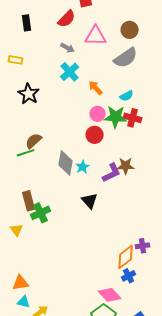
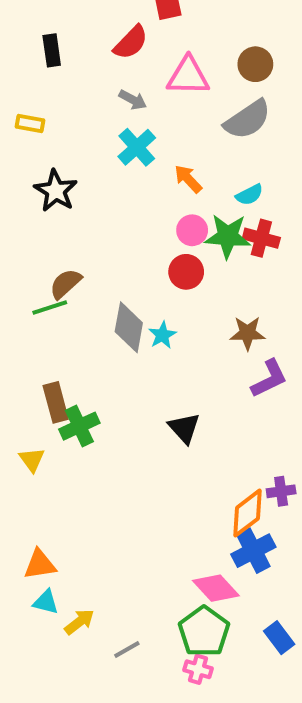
purple L-shape: (112, 173) -> (269, 379), moved
black triangle: (90, 201) -> (184, 428), moved
blue cross: (129, 276) -> (253, 551), size x1.5

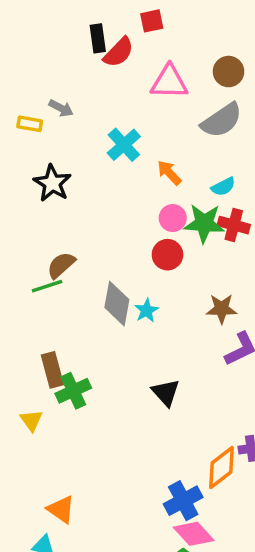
black rectangle: (52, 50) -> (98, 38), moved
gray arrow: (133, 100) -> (61, 108), moved
blue cross: (253, 551) -> (183, 501), moved
orange triangle: (40, 564) -> (61, 509), moved, turned 44

